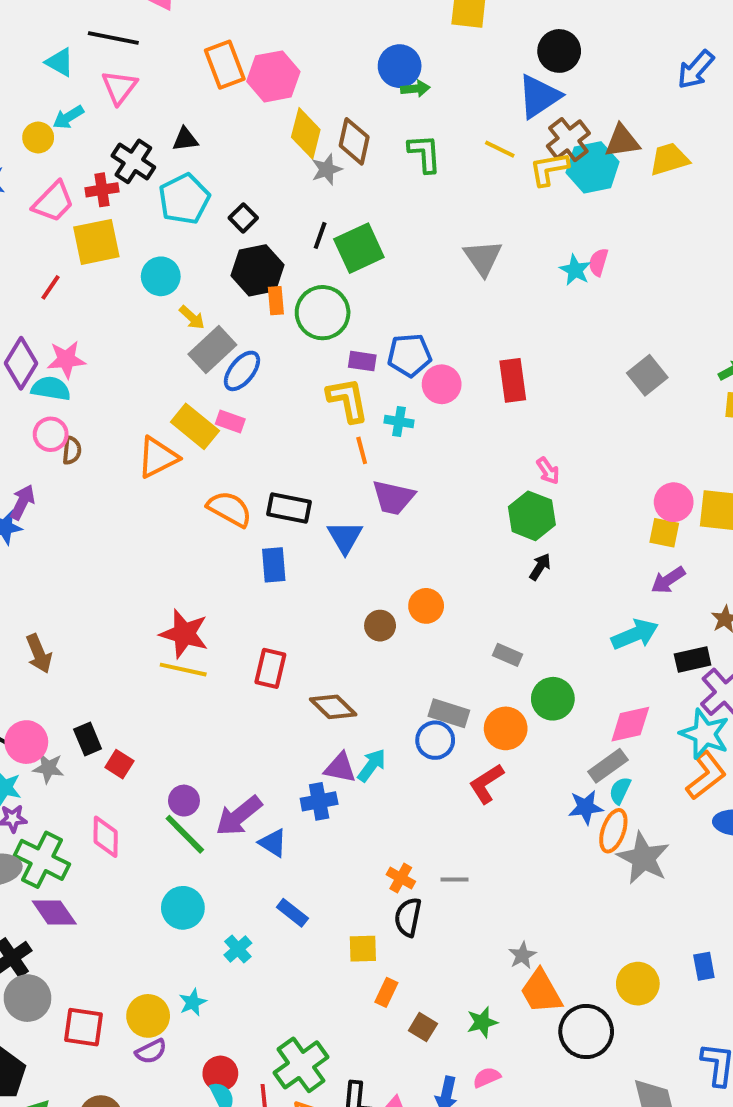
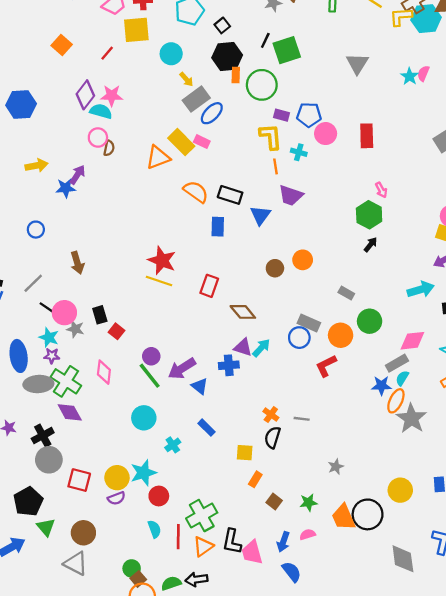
orange trapezoid: (541, 992) -> (343, 517), moved
cyan star: (193, 1002) -> (143, 473), size x1.6
red circle: (220, 1074) -> (159, 496), moved

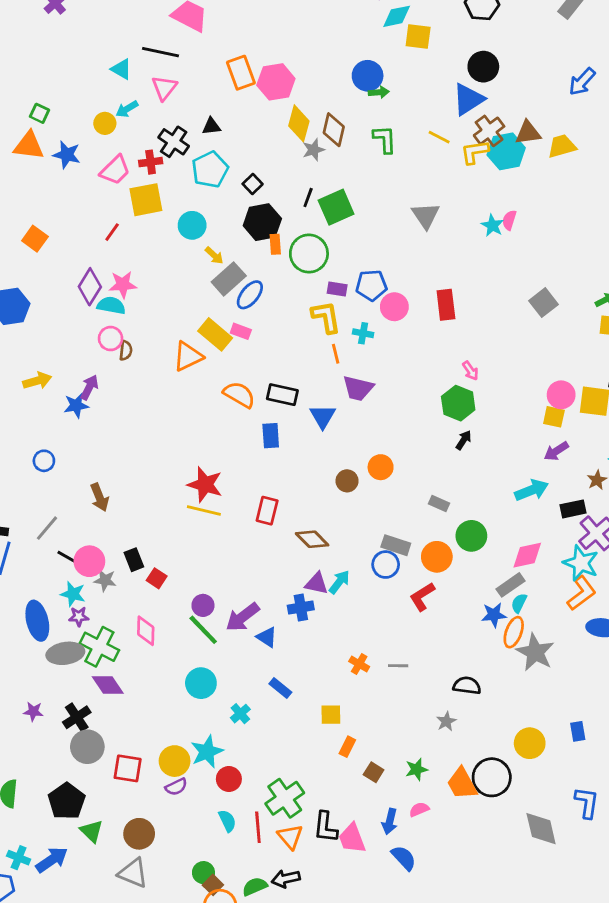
orange square: (62, 45) -> (35, 239), moved
black semicircle: (273, 437) -> (467, 686), moved, turned 85
orange triangle: (203, 546) -> (290, 837), turned -30

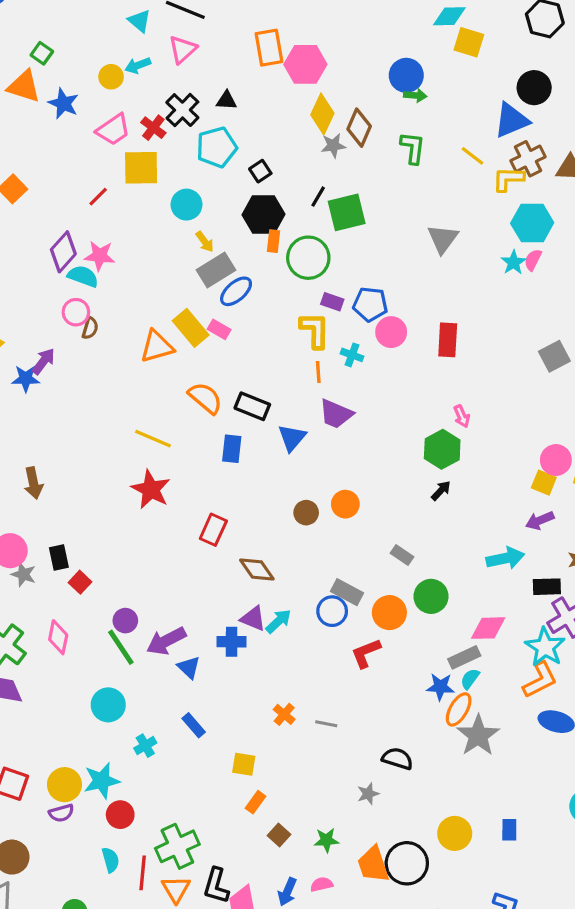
cyan hexagon: (506, 151) -> (532, 223), moved
red cross: (151, 162) -> (153, 128), turned 35
yellow line: (204, 511) -> (153, 439), moved

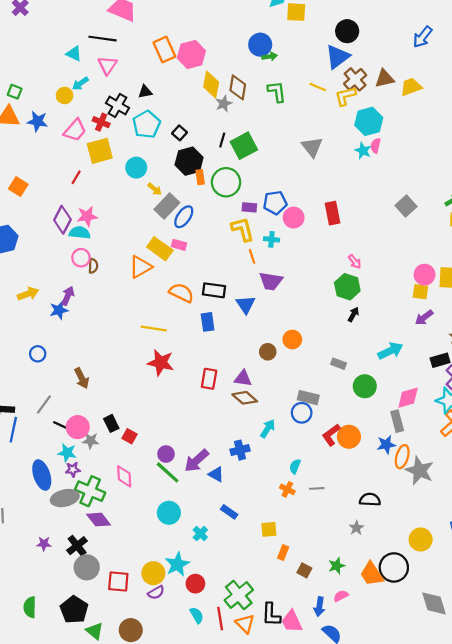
cyan arrow: (505, 558) -> (390, 351), moved
orange circle: (389, 613) -> (349, 437), moved
purple triangle: (253, 619) -> (243, 378), moved
gray rectangle: (464, 657) -> (397, 421), turned -66
cyan semicircle: (470, 679) -> (295, 466), moved

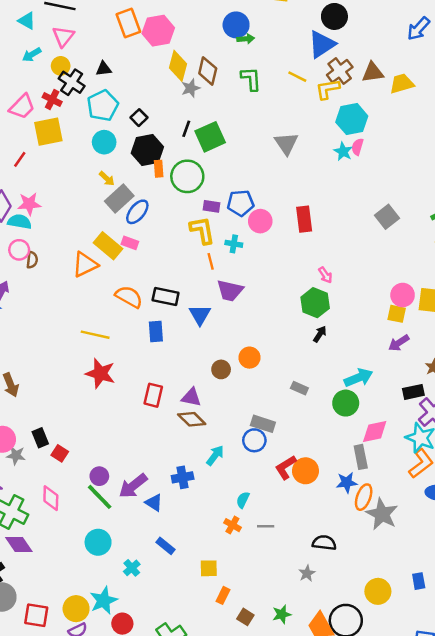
yellow circle: (65, 96) -> (61, 66), moved
cyan circle: (136, 168) -> (104, 142), moved
green circle: (365, 386) -> (346, 403), moved

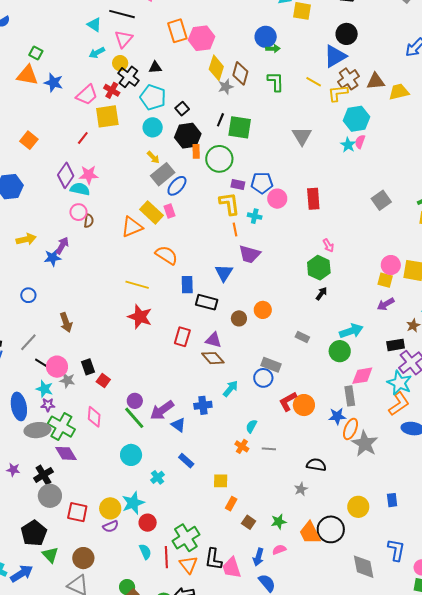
cyan pentagon: (103, 106) -> (153, 97), turned -30
green square: (210, 137) -> (240, 127), turned 30
pink rectangle: (130, 243) -> (169, 211), turned 48
black rectangle: (166, 297) -> (207, 302), moved

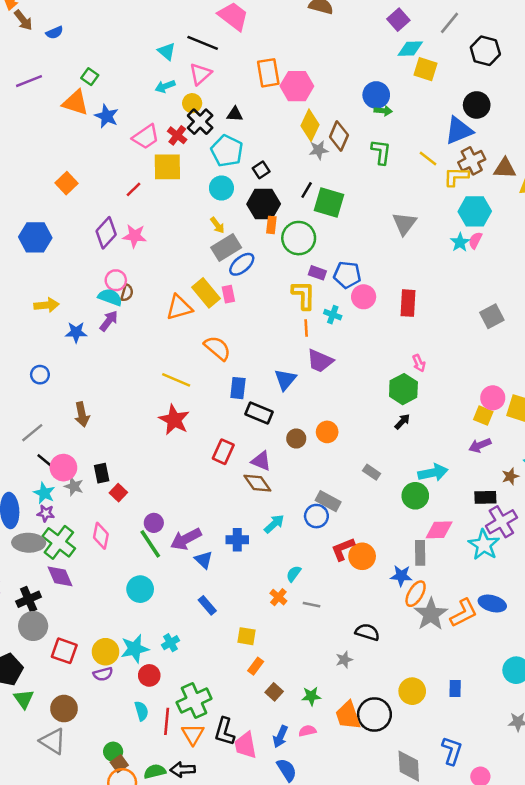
cyan semicircle: (80, 189) -> (110, 297), moved
purple arrow: (62, 245) -> (109, 321), moved
orange L-shape: (399, 404) -> (464, 613), moved
cyan cross: (158, 477) -> (170, 643), moved

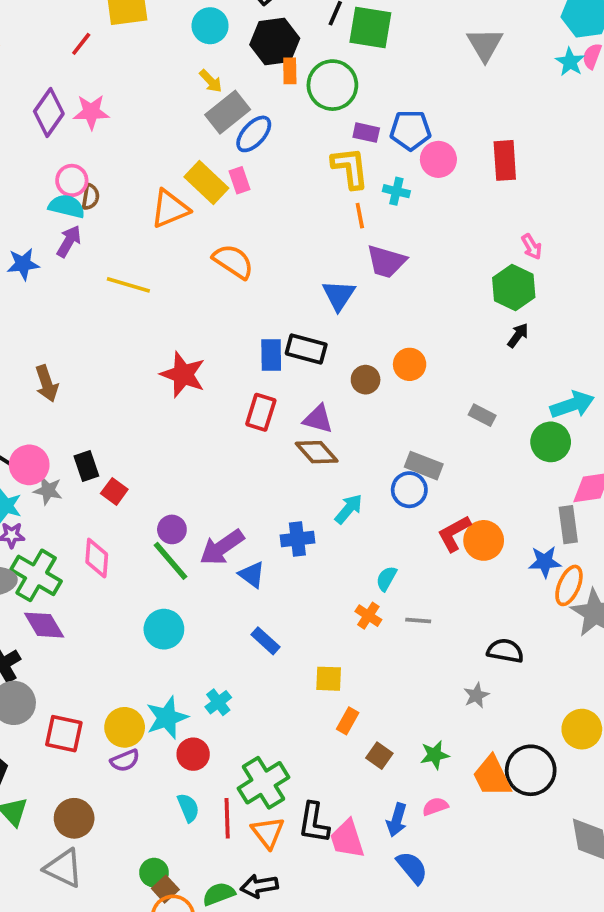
yellow line: (176, 380) -> (128, 285), moved
blue rectangle: (238, 388) -> (271, 355), moved

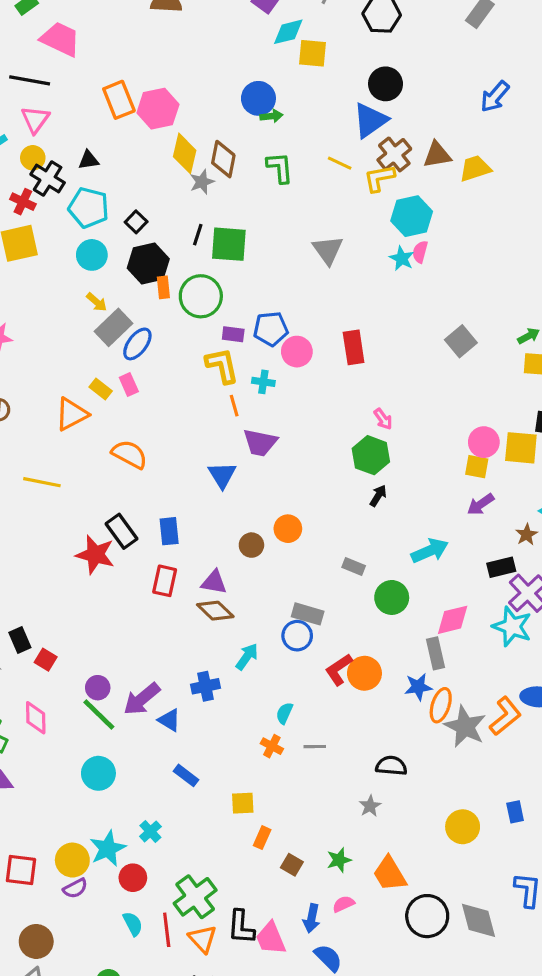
yellow rectangle: (206, 182) -> (101, 389), size x0.6
black rectangle: (306, 349) -> (121, 531), moved, turned 44
green circle: (551, 442) -> (392, 597), moved
black circle: (531, 770) -> (427, 916), moved

